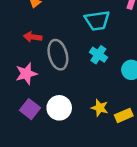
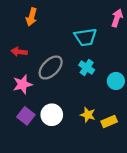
red arrow: (33, 37) -> (19, 52), moved
gray ellipse: (58, 55) -> (51, 68), turned 60

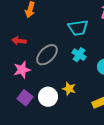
yellow star: (88, 115) -> (69, 89), moved

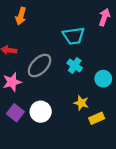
yellow star: (69, 89) -> (81, 103), moved

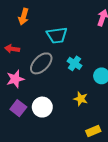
cyan trapezoid: (74, 36) -> (57, 35), moved
yellow rectangle: (97, 118) -> (93, 131), moved

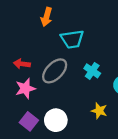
orange arrow: (24, 17) -> (46, 17), moved
red arrow: (12, 49) -> (22, 64), moved

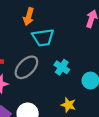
orange arrow: (46, 17) -> (29, 17), moved

